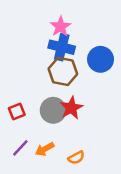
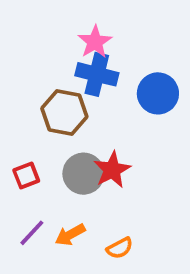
brown hexagon: (63, 71) -> (64, 113), moved

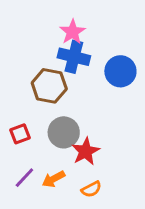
red star: (112, 170) -> (86, 151), moved

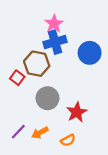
blue cross: (74, 57) -> (55, 42), turned -30
red square: (20, 134) -> (17, 78), moved, turned -32
red star: (86, 151) -> (77, 112), moved

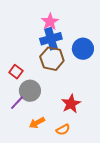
brown hexagon: (37, 64) -> (52, 59), moved
gray circle: (47, 98) -> (30, 91), moved
purple line: (18, 132) -> (17, 103), moved

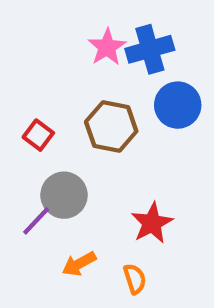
blue cross: (51, 39) -> (150, 49), moved
red square: (16, 72) -> (38, 135), moved
orange semicircle: (63, 130) -> (135, 279), turned -80

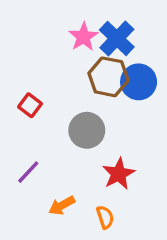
blue cross: (150, 49) -> (117, 38), turned -30
brown hexagon: (111, 126) -> (108, 77), moved
gray circle: (64, 195) -> (87, 130), moved

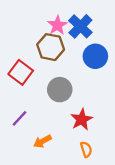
brown hexagon: (108, 77) -> (51, 47), moved
red square: (30, 105) -> (21, 72), size x1.5
orange semicircle: (105, 217) -> (86, 149), moved

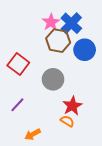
brown hexagon: (51, 47) -> (58, 41), moved
orange arrow: (43, 141) -> (33, 134), moved
orange semicircle: (86, 149) -> (67, 121), moved, turned -40

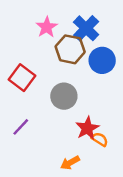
pink star: (51, 22) -> (47, 27), moved
orange semicircle: (67, 121) -> (100, 139), moved
orange arrow: (33, 134) -> (70, 163), moved

